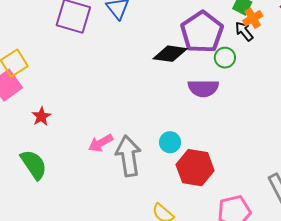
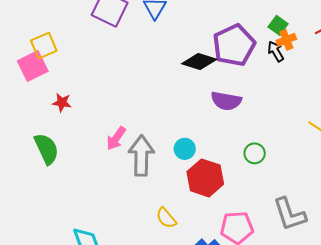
green circle: (225, 58) -> (255, 153), moved
red star: (41, 116) -> (62, 103), turned 30
pink arrow: (101, 143) -> (116, 138), turned -35

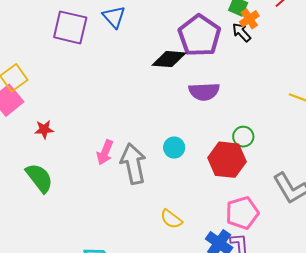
red hexagon: (205, 178) -> (227, 160), moved

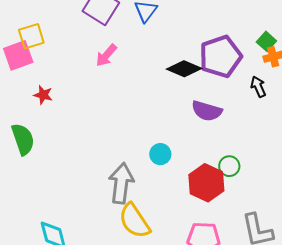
black arrow: (242, 32) -> (258, 87), moved
pink arrow: (105, 152) -> (106, 55), moved
gray arrow: (133, 164) -> (121, 183), moved
yellow semicircle: (171, 219) -> (134, 221), size x1.6

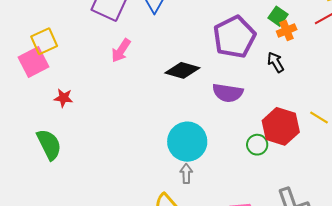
black diamond: (184, 69) -> (182, 70), moved
cyan circle: (160, 154) -> (187, 142), size x1.8
gray arrow: (121, 183) -> (186, 174), moved, size x0.5
red hexagon: (206, 183) -> (281, 126), moved

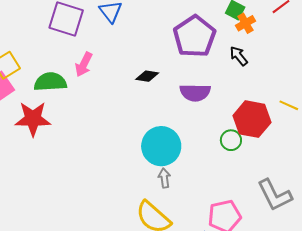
black diamond: (182, 70) -> (147, 76), size x0.7
red star: (63, 98) -> (33, 119), size x1.8
green semicircle: (49, 144) -> (50, 82), moved, turned -60

